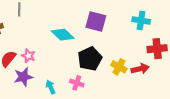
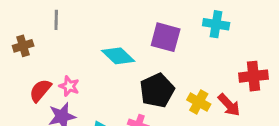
cyan cross: (141, 21) -> (216, 24), moved
red arrow: (140, 69) -> (229, 105), turned 60

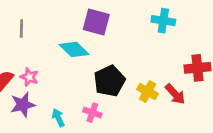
gray line: (56, 20) -> (21, 28), moved
purple square: (166, 37) -> (96, 22), moved

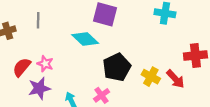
pink cross: (92, 113) -> (102, 95), turned 35

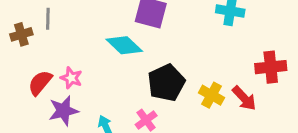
gray line: (38, 20) -> (48, 19), moved

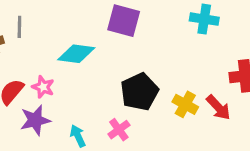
cyan diamond: (124, 45) -> (76, 54), moved, turned -36

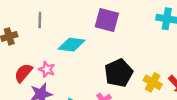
gray line: (19, 27) -> (40, 20), moved

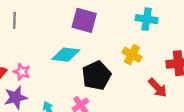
cyan diamond: (72, 45) -> (66, 55), moved
yellow cross: (153, 82) -> (132, 55), moved

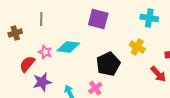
cyan diamond: (66, 55) -> (68, 47), moved
pink star: (22, 72) -> (45, 52), moved

